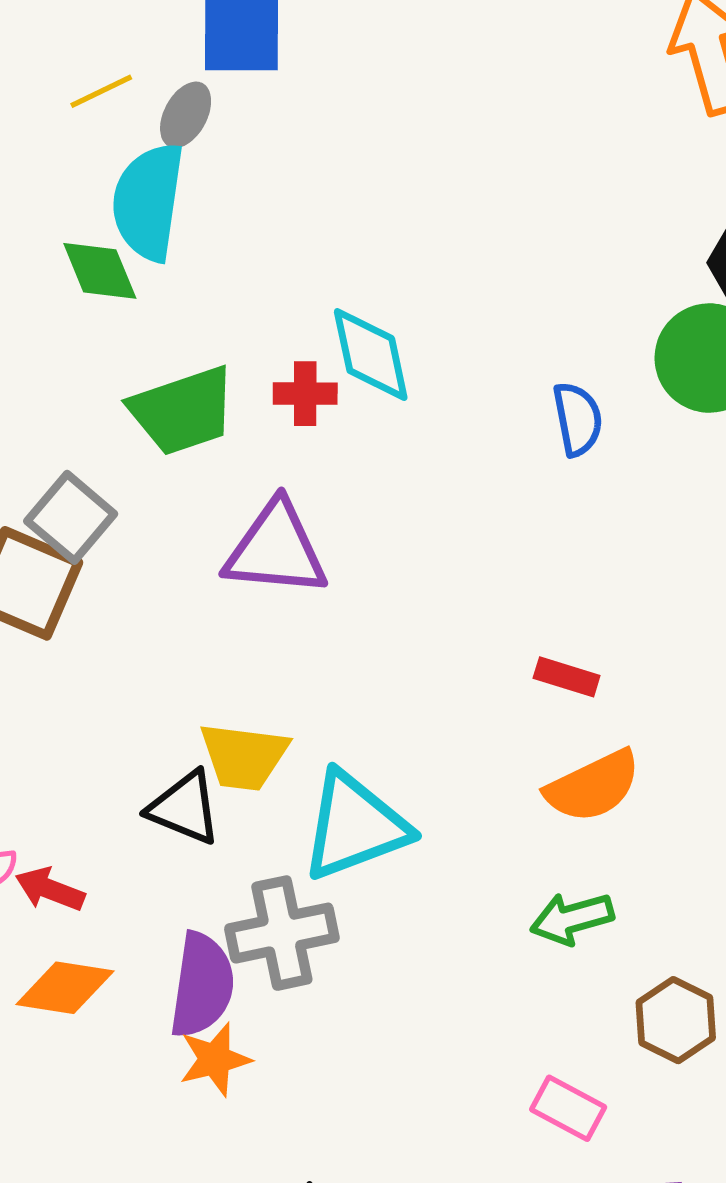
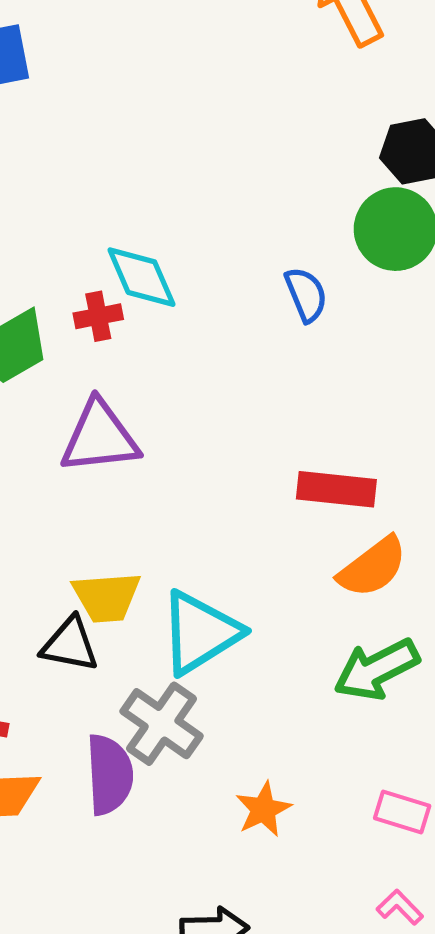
red rectangle: (567, 677) -> (336, 489), size x1.6
green arrow: (572, 919) -> (377, 669), size x1.4
gray cross: (282, 933) -> (162, 724), turned -32
orange star: (215, 1059) -> (263, 809), moved

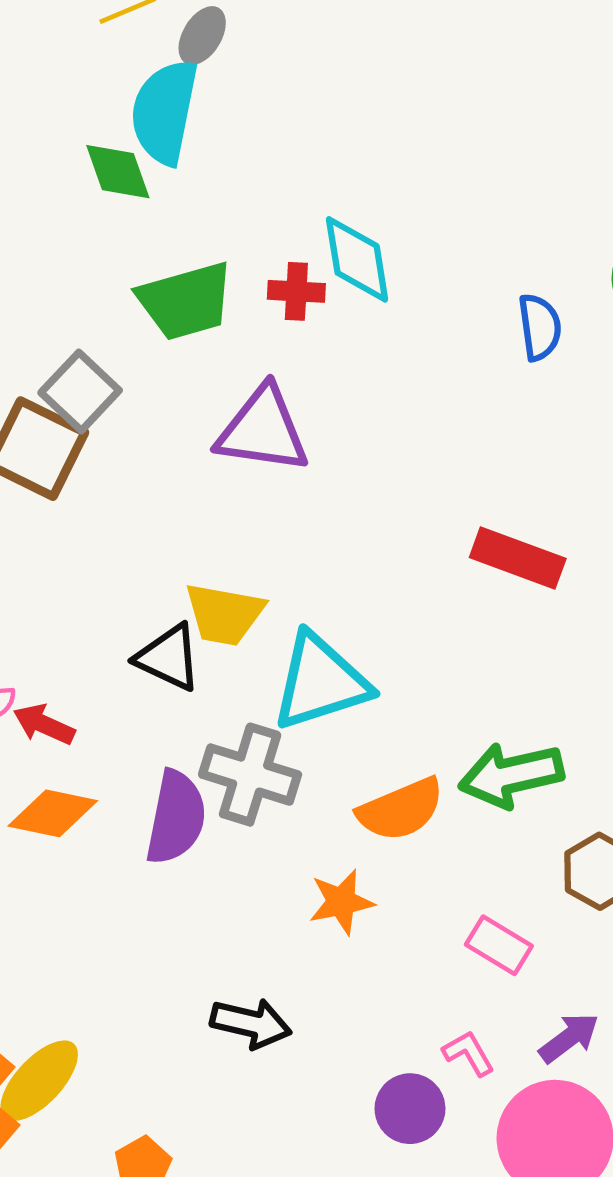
orange semicircle: (373, 567) -> (401, 809), moved
gray cross: (162, 724) -> (250, 775), turned -32

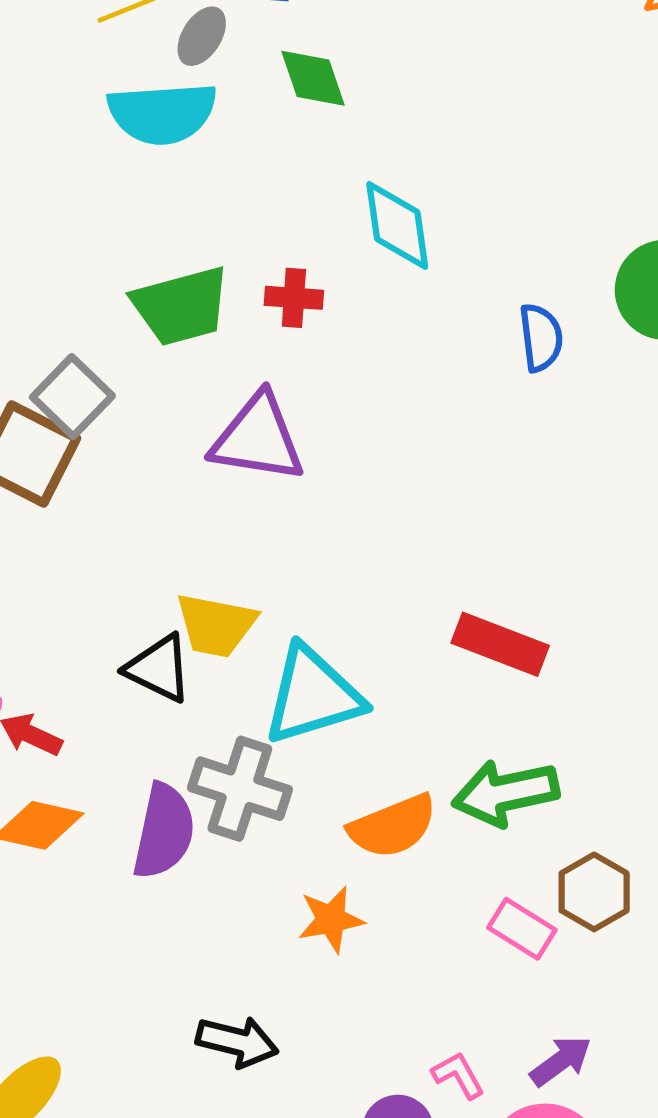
cyan semicircle: (165, 112) -> (162, 113), turned -106
green diamond: (118, 172) -> (313, 78), moved
cyan diamond: (357, 259) -> (397, 225), moved
red rectangle: (518, 558) -> (500, 644), moved
pink rectangle: (499, 945) -> (522, 929), moved

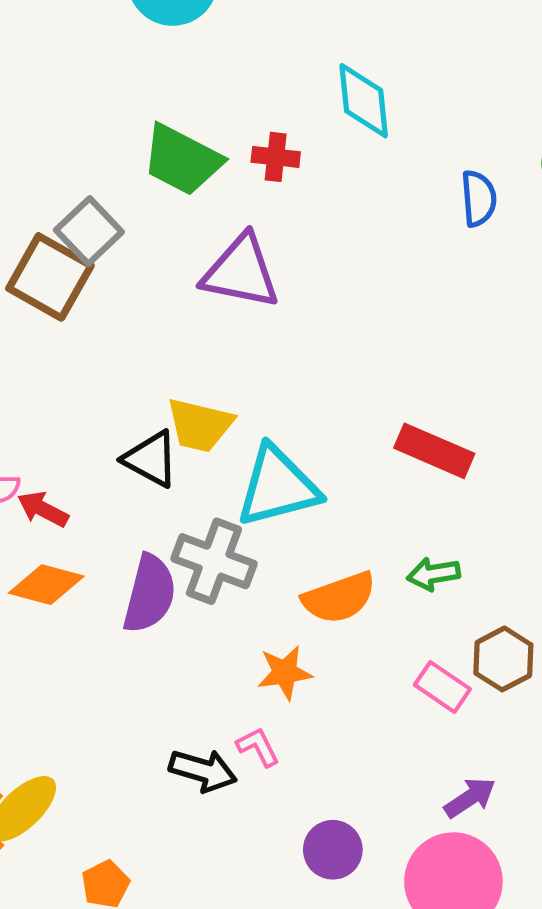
green trapezoid: (181, 306) -> (182, 160), turned 40
green arrow: (505, 793) -> (434, 574), size x0.6
pink L-shape: (458, 1075) -> (258, 747), moved

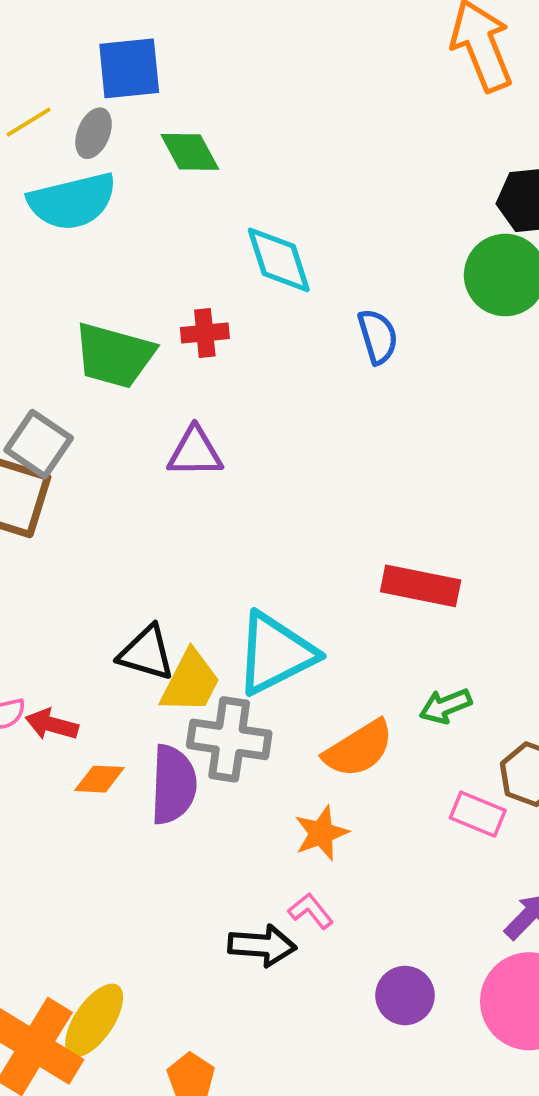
blue semicircle: (479, 198) -> (378, 336), moved
purple triangle: (241, 272) -> (195, 452), size x0.7
yellow trapezoid: (200, 425) -> (190, 682), moved, turned -64
orange diamond: (46, 585) -> (99, 779), moved, size x0.7

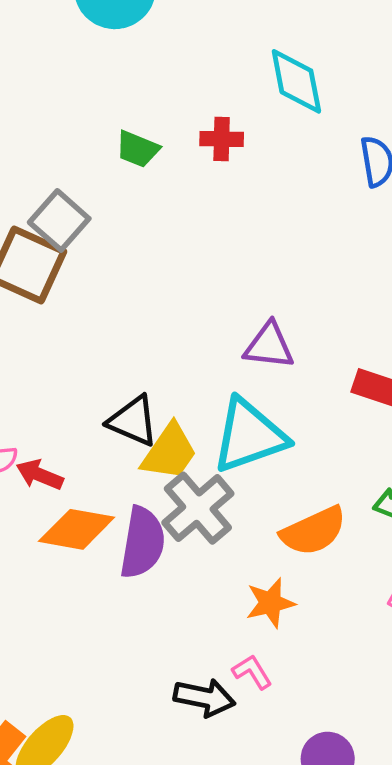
green trapezoid: (114, 355) -> (137, 149), size x0.6
purple triangle: (195, 452) -> (269, 346), moved
gray cross: (229, 739) -> (198, 508), turned 34
orange diamond: (99, 779) -> (77, 529), size x1.6

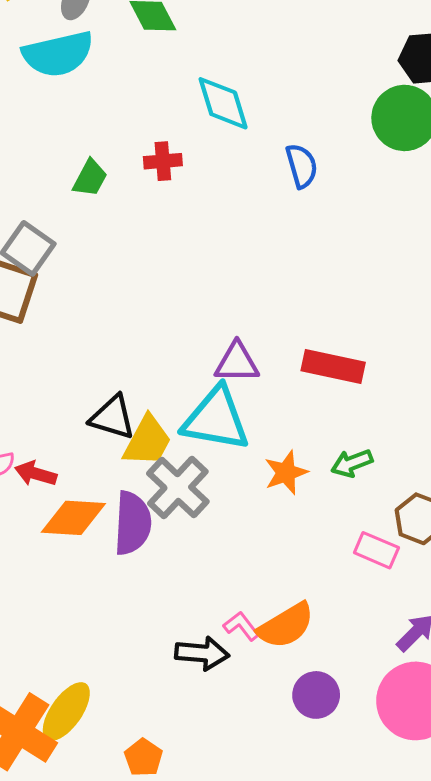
green trapezoid: (137, 149) -> (90, 178), turned -78
purple triangle: (269, 346) -> (237, 362), moved
cyan triangle: (249, 436) -> (216, 419), turned 36
orange semicircle: (313, 531) -> (286, 626), moved
orange star: (270, 603) -> (286, 473), moved

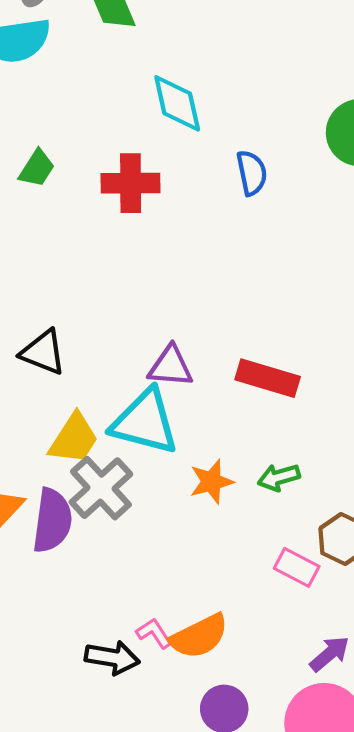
red cross: (163, 161) -> (131, 183), moved, size x1.5
black triangle: (112, 417) -> (43, 352), moved

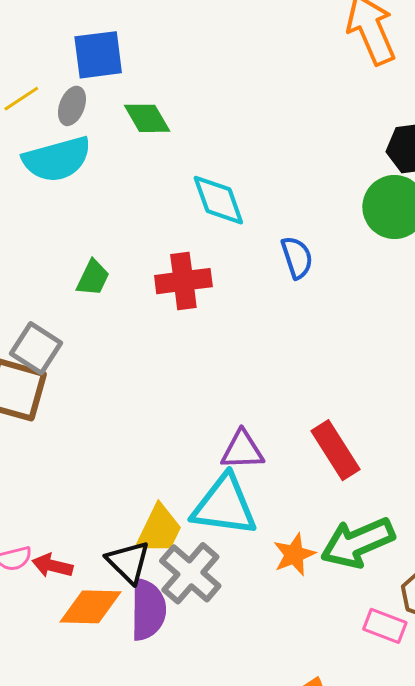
black triangle: (43, 352) -> (128, 562), moved, turned 30
red rectangle: (268, 378) -> (336, 450), turned 48
green arrow: (279, 477) -> (358, 543), size x1.8

